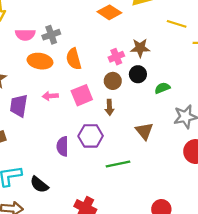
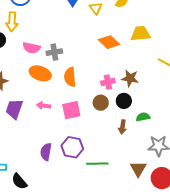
brown arrow: (109, 107) -> (122, 127), moved
brown triangle: (144, 131) -> (138, 169), moved
green line: (118, 164) -> (97, 164), moved

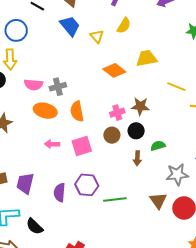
purple trapezoid: (14, 109) -> (25, 183), moved

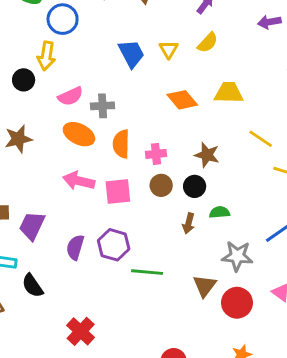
blue trapezoid: (70, 26) -> (131, 54), moved
pink semicircle: (33, 85) -> (71, 96), turned -42
pink cross: (117, 113) -> (156, 154), moved
pink arrow: (52, 144) -> (79, 181), size x1.5

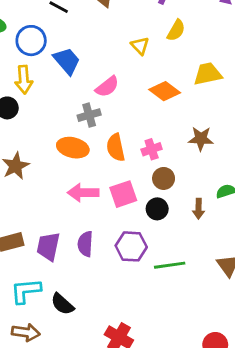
blue trapezoid: (131, 54) -> (67, 61), moved
pink semicircle: (71, 96) -> (107, 87), moved
black circle: (195, 186) -> (157, 209), moved
purple semicircle: (75, 247) -> (85, 244), moved

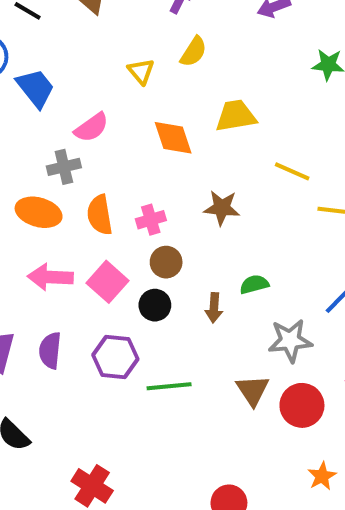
orange diamond: (165, 91) -> (173, 138), turned 32
pink square: (123, 194) -> (107, 282), turned -32

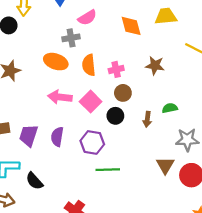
green line: (169, 386) -> (108, 170), moved

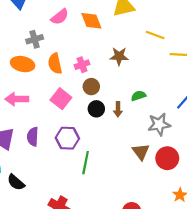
pink semicircle: (87, 18) -> (60, 17), moved
pink arrow: (60, 97) -> (17, 99), moved
black circle: (115, 116) -> (96, 109), moved
green line: (108, 170) -> (86, 163), turned -70

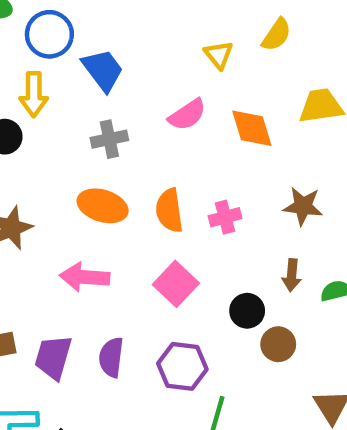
gray cross: (35, 39) -> (109, 139), moved
brown circle: (91, 87) -> (278, 344), moved
brown arrow: (118, 109) -> (292, 275), moved

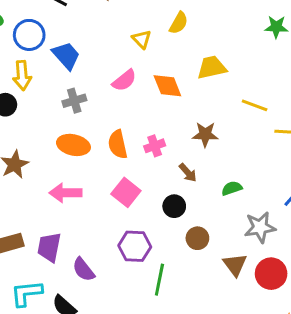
brown arrow: (292, 275) -> (188, 173), moved, turned -42
brown circle: (278, 344) -> (197, 238), moved
purple semicircle: (111, 357) -> (83, 270), moved, turned -40

